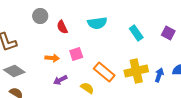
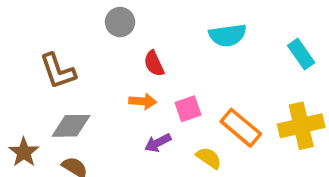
red semicircle: (62, 27) -> (154, 64), moved
pink square: (76, 54) -> (188, 109), moved
gray diamond: (14, 71) -> (71, 126), turned -35

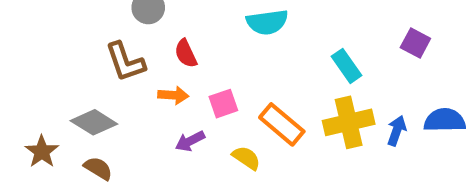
cyan rectangle: (301, 54) -> (347, 66), moved
brown L-shape: (58, 71) -> (125, 62), moved
gray diamond: (71, 126) -> (94, 122), turned 33

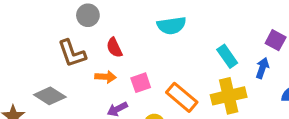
blue arrow: (397, 131) -> (262, 68), moved

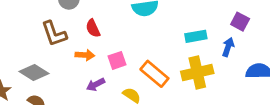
cyan rectangle: (227, 56) -> (196, 36), turned -65

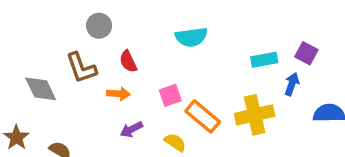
cyan rectangle: (196, 36) -> (264, 60), moved
pink square: (117, 60) -> (170, 95), moved
gray diamond: (34, 72) -> (41, 89), moved, turned 32

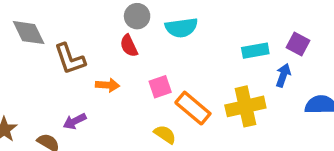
gray circle: (99, 26) -> (137, 16), moved
red semicircle: (128, 61) -> (129, 46), moved
gray diamond: (41, 89) -> (29, 33), moved
purple arrow: (131, 129) -> (75, 121), moved

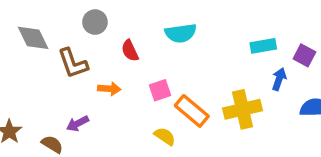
gray circle: (137, 16) -> (95, 22), moved
purple square: (298, 44) -> (304, 55), moved
cyan rectangle: (255, 51) -> (263, 46), moved

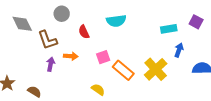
purple square: (304, 55) -> (196, 22), moved
yellow cross: (243, 109) -> (156, 69), turned -30
purple arrow: (78, 124) -> (51, 64), moved, turned 128
yellow semicircle: (165, 136) -> (98, 89), moved

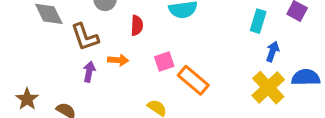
cyan rectangle: (169, 29) -> (258, 21), turned -63
red semicircle: (84, 32) -> (137, 25), turned -152
yellow cross: (156, 69) -> (268, 88), moved

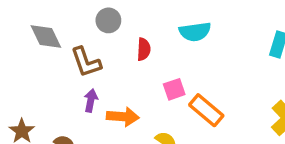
orange arrow: (118, 60) -> (123, 117), moved, size x1.4

